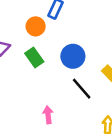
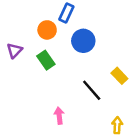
blue circle: (73, 56) -> (83, 41), moved

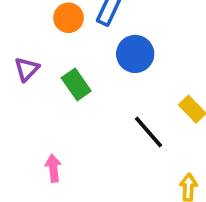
orange circle: (47, 30) -> (69, 18), moved
pink arrow: (59, 116) -> (53, 168), moved

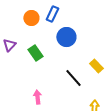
pink arrow: (53, 168) -> (37, 97), moved

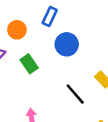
orange circle: (31, 18) -> (17, 30), moved

